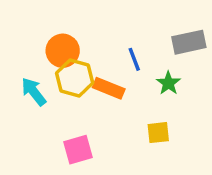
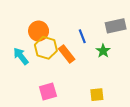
orange rectangle: (109, 88) -> (67, 54), turned 30
yellow square: (158, 133) -> (97, 95), moved

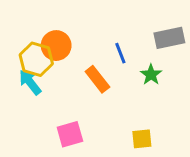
yellow hexagon: (46, 48) -> (36, 59), moved

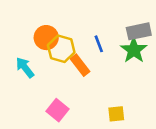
yellow hexagon: (36, 59) -> (61, 49), moved
green star: (151, 75) -> (134, 50), moved, size x1.5
pink square: (70, 134) -> (57, 110), turned -35

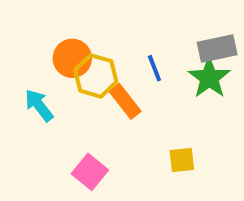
yellow square: (116, 114) -> (182, 160), moved

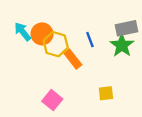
cyan arrow: (39, 105) -> (23, 32), moved

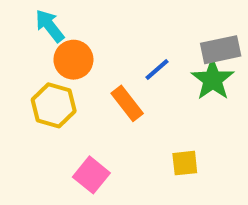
cyan arrow: (23, 32) -> (50, 26), moved
blue line: (90, 40) -> (157, 70), turned 70
yellow hexagon: (56, 44) -> (54, 105), moved

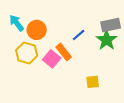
cyan arrow: (50, 26) -> (17, 23), moved
pink square: (91, 175) -> (52, 59), moved

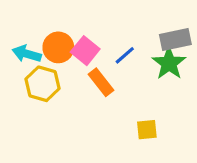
cyan arrow: (17, 23) -> (27, 54), moved, turned -36
pink square: (52, 59) -> (85, 51), moved

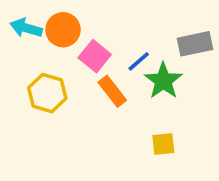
orange circle: (58, 47) -> (63, 30), moved
cyan arrow: (27, 54) -> (26, 28), moved
green star: (169, 63) -> (163, 81), moved

